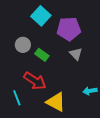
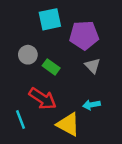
cyan square: (41, 16) -> (50, 19), turned 36
cyan arrow: (90, 91) -> (91, 105), moved

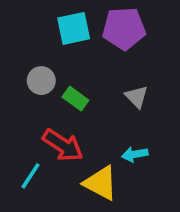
purple pentagon: (84, 35) -> (124, 28), moved
cyan line: (21, 119) -> (30, 176), turned 54

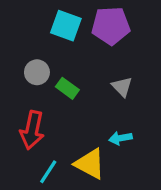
cyan square: (74, 28) -> (66, 26), turned 32
red arrow: (63, 145) -> (32, 130), moved, turned 69
cyan line: (30, 176) -> (48, 172), moved

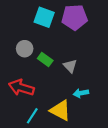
gray triangle: (122, 87) -> (70, 66), moved
red arrow: (32, 130) -> (21, 88), turned 95

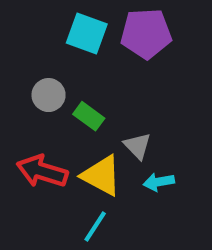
gray triangle: (70, 66) -> (138, 146), moved
yellow triangle: (60, 110) -> (102, 176), moved
cyan line: (32, 116) -> (95, 226), moved

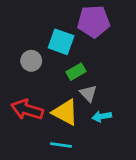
cyan square: (87, 34) -> (61, 42), moved
green rectangle: (89, 116) -> (76, 72), moved, turned -66
cyan line: (95, 226) -> (61, 145), turned 65

